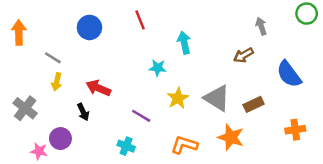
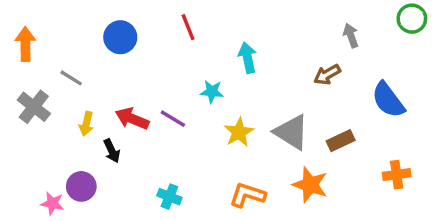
yellow arrow: (57, 82) -> (86, 124), moved
gray cross: (25, 108) -> (34, 107), moved
purple line: (141, 116) -> (173, 119), moved

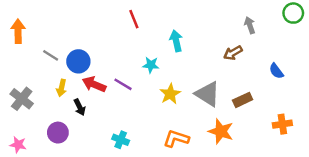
blue circle: (120, 37) -> (78, 61), moved
blue semicircle: (388, 100) -> (276, 71), size x0.6
gray cross: (34, 107) -> (22, 99), moved
pink star: (52, 203) -> (18, 145), moved

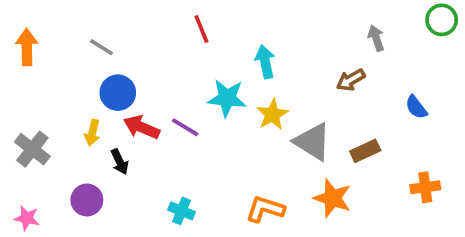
gray line: (51, 55) -> (101, 47), moved
cyan star: (151, 65) -> (227, 98), size x1.5
yellow star: (170, 94) -> (272, 114), moved

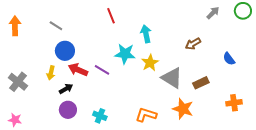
gray arrow: (376, 38) -> (213, 13), moved, turned 64
black arrow: (120, 162) -> (66, 89), turned -96
purple circle: (87, 200) -> (68, 110), moved

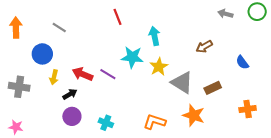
gray arrow: (213, 13) -> (225, 14), turned -120
blue circle: (65, 51) -> (42, 54), moved
gray cross: (18, 82) -> (19, 87), turned -30

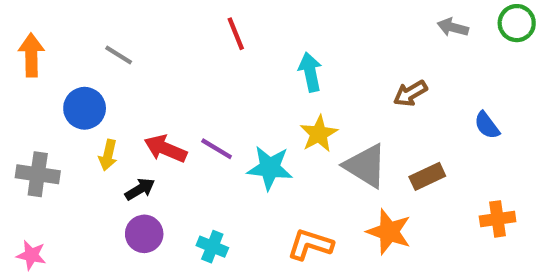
cyan star: (132, 57) -> (270, 168), moved

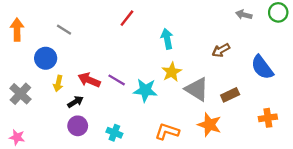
red line: (236, 34) -> (127, 18), turned 60
blue semicircle: (487, 125) -> (262, 67), size x1.6
gray cross: (38, 174) -> (20, 94), turned 35

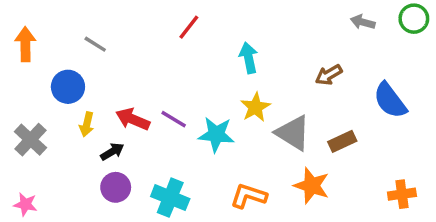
orange cross: (268, 118) -> (402, 194), moved
cyan cross: (114, 133) -> (170, 198), size x1.5

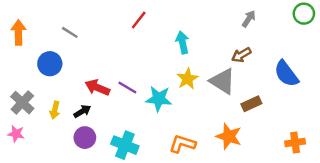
gray arrow: (363, 22) -> (249, 19), moved, turned 108
yellow arrow: (87, 124) -> (55, 110), moved
gray triangle: (293, 133) -> (223, 81), moved
pink star: (25, 204) -> (16, 134), moved

